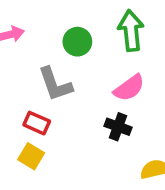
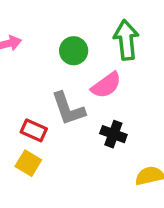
gray L-shape: (55, 84) -> (68, 109), moved
pink semicircle: (129, 88) -> (106, 85), moved

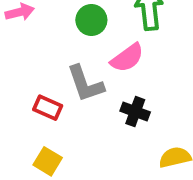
yellow square: (28, 163) -> (48, 161), moved

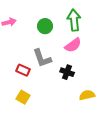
pink semicircle: (127, 58) -> (73, 45), moved

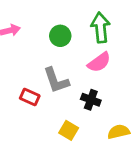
yellow square: (23, 97) -> (69, 130), moved

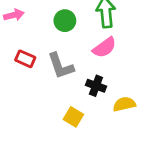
red rectangle: (30, 97) -> (25, 59), moved
yellow semicircle: (119, 132) -> (124, 104), moved

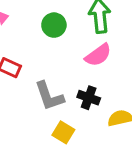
gray L-shape: (61, 66) -> (49, 96), moved

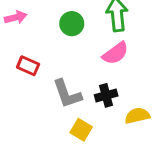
black cross: (89, 98) -> (106, 95), turned -35

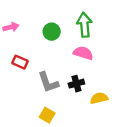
pink semicircle: (115, 53) -> (83, 53), turned -126
yellow square: (81, 130) -> (47, 115), moved

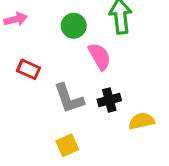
pink semicircle: (83, 53) -> (100, 56), moved, turned 42
yellow square: (47, 115) -> (67, 145), turned 35

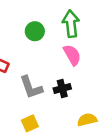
pink semicircle: (100, 56) -> (72, 55), moved
yellow semicircle: (141, 121) -> (87, 120), moved

